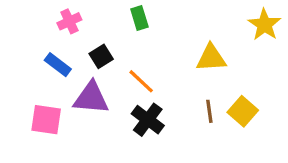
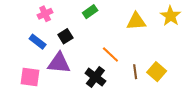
green rectangle: (139, 18) -> (90, 12), turned 72
yellow triangle: (211, 58) -> (136, 21), moved
orange line: (141, 81) -> (110, 55), moved

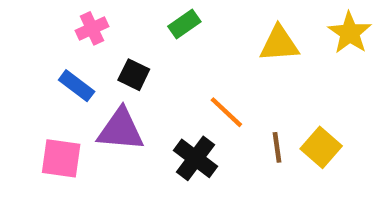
black square: (65, 36) -> (134, 75), turned -32

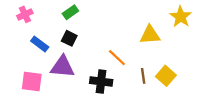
green rectangle: (184, 24) -> (70, 12), moved
pink cross: (92, 28) -> (25, 14), moved
yellow triangle: (279, 44) -> (150, 35), moved
black cross: (196, 158) -> (101, 82), turned -30

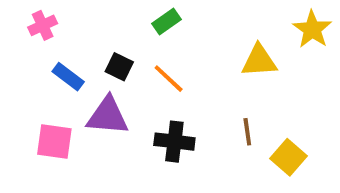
green rectangle: (70, 12) -> (167, 21), moved
orange line: (117, 58) -> (169, 79), moved
yellow square: (166, 76) -> (289, 157), moved

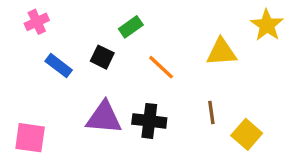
green rectangle: (167, 21) -> (131, 27), moved
orange line: (169, 79) -> (161, 67), moved
purple triangle: (108, 116) -> (104, 118), moved
pink square: (54, 142) -> (30, 138), moved

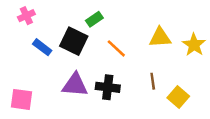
yellow star: (267, 25) -> (194, 45), moved
black square: (102, 57) -> (74, 41), size x1.6

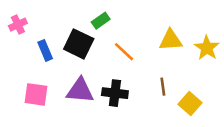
pink cross: (26, 16) -> (18, 25), moved
blue rectangle: (42, 47) -> (45, 50), turned 30
pink square: (22, 99) -> (36, 94), moved

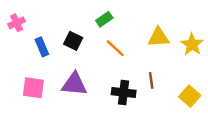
green rectangle: (101, 21) -> (104, 19), moved
black square: (79, 44) -> (73, 41), size x0.7
black cross: (115, 93) -> (124, 93), moved
yellow square: (190, 103) -> (190, 96), moved

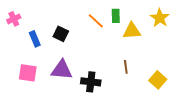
green rectangle: (104, 19) -> (116, 16), moved, turned -56
yellow star: (192, 44) -> (160, 18), moved
orange line: (115, 48) -> (96, 21), moved
black cross: (124, 93) -> (91, 82), moved

